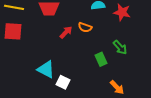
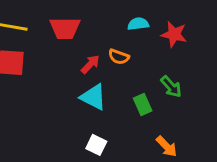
cyan triangle: (46, 69) -> (93, 97), moved
white square: (63, 82) -> (96, 145), moved

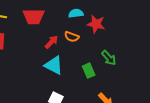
cyan semicircle: (138, 24) -> (76, 13), moved
red star: (174, 34) -> (96, 24), moved

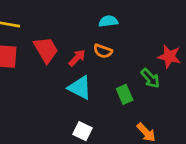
red trapezoid: (34, 17) -> (46, 50), moved, turned -120
red star: (96, 24) -> (169, 57), moved

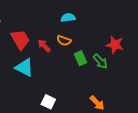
red arrow: (77, 58) -> (44, 46), turned -88
cyan triangle: (80, 88) -> (24, 68), moved
green rectangle: (125, 94) -> (81, 58), moved

